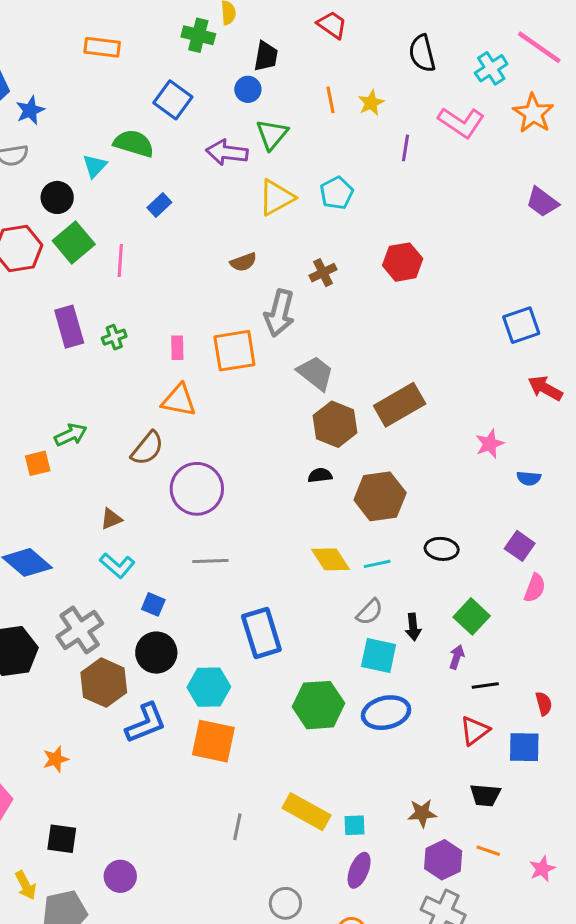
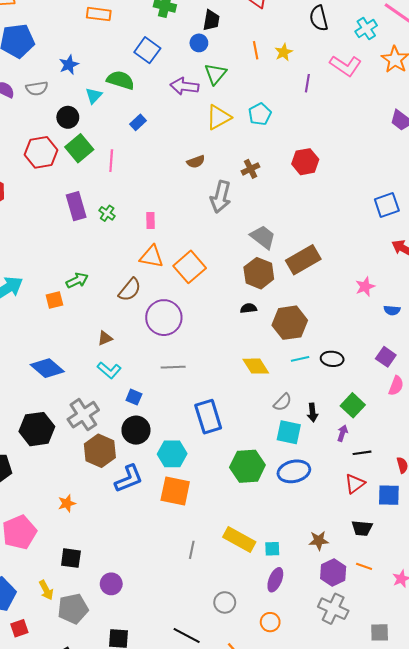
blue star: (30, 110) -> (69, 65), moved
green cross: (114, 337) -> (107, 213), turned -35
orange square: (234, 351) -> (190, 267), moved, turned -32
gray trapezoid: (315, 373) -> (263, 237), moved
cyan line: (377, 564) -> (300, 359), moved

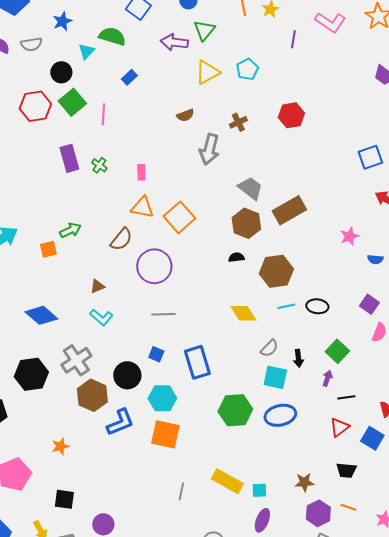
blue square: (134, 397) -> (156, 354), moved
blue square: (389, 495) -> (372, 438), turned 30

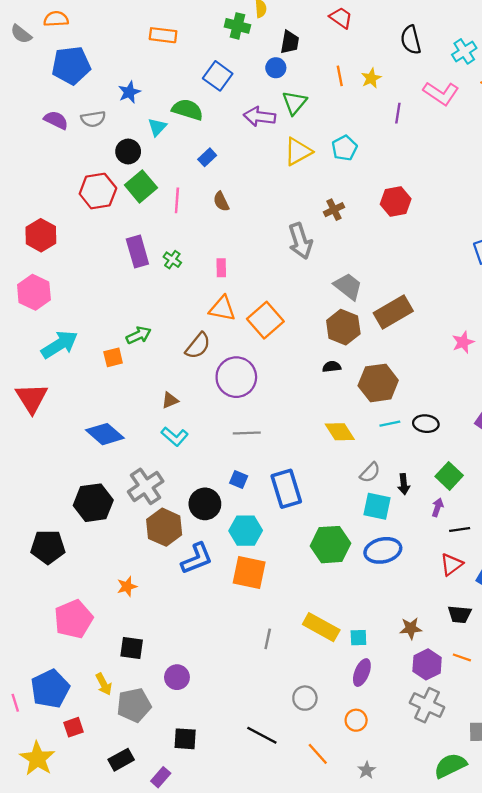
brown semicircle: (185, 115) -> (221, 201), moved, turned 84
gray arrow: (209, 149) -> (300, 241), turned -32

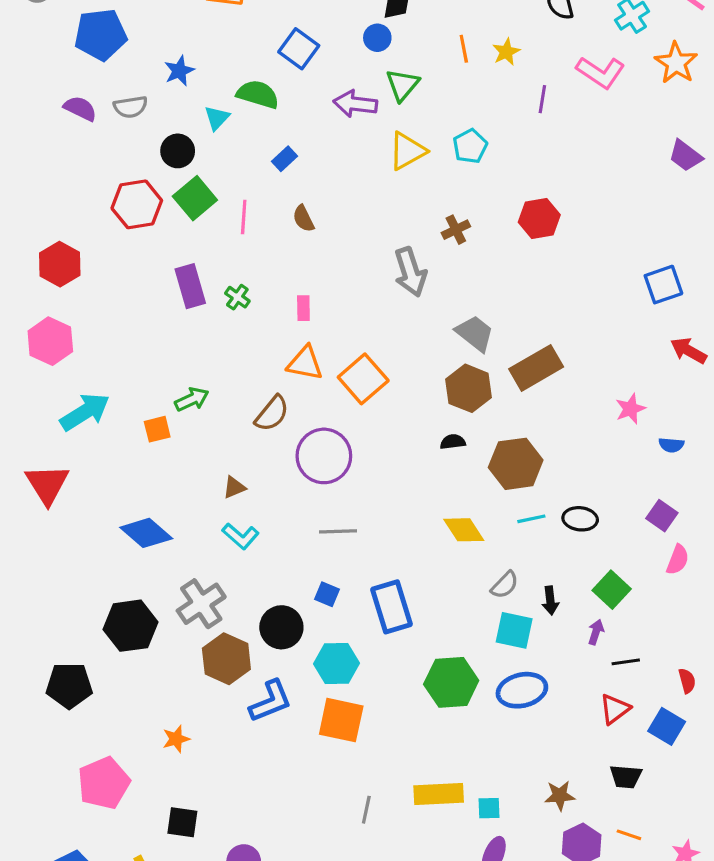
yellow rectangle: (321, 627) -> (439, 794), turned -32

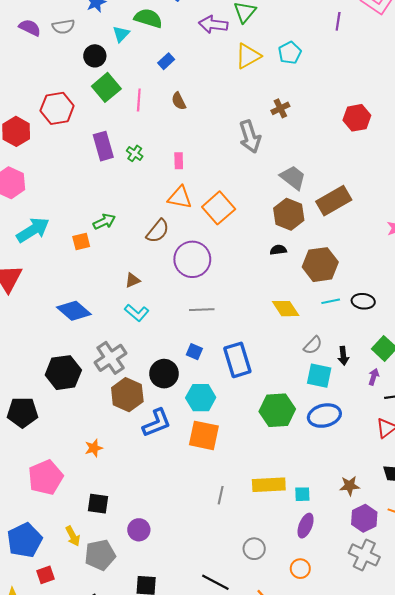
red hexagon: (137, 204) -> (57, 108), moved
red hexagon: (539, 219) -> (357, 118), moved

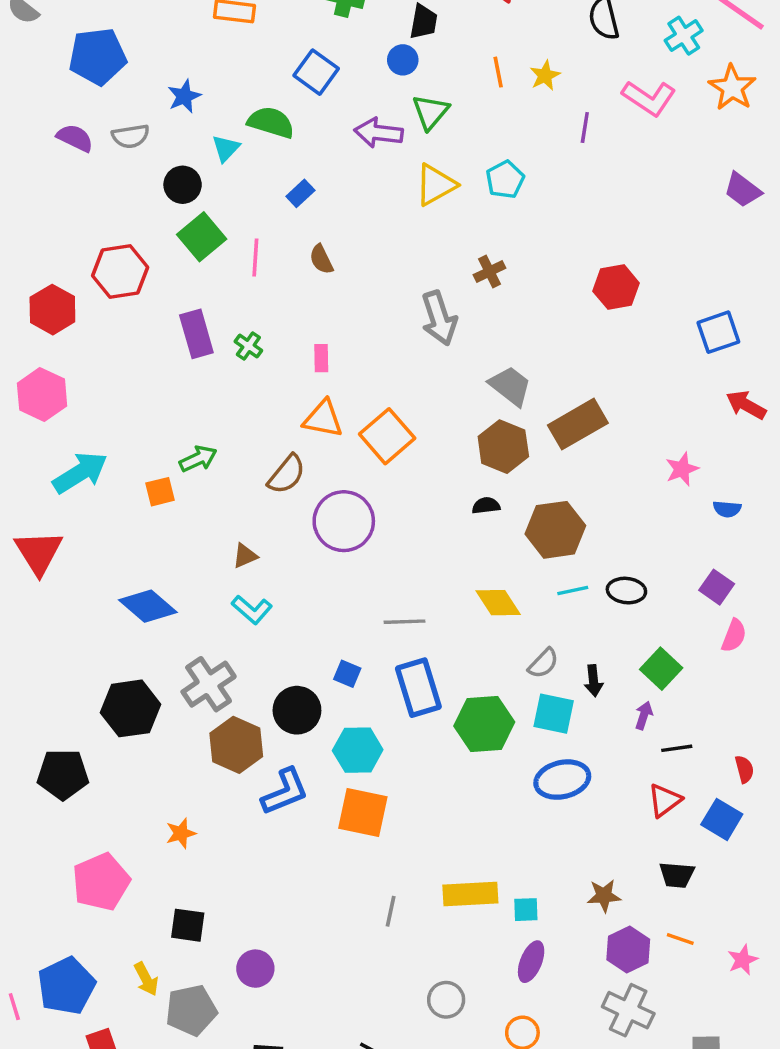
gray line: (202, 310) -> (404, 622), moved
green hexagon: (277, 410) -> (484, 724), moved

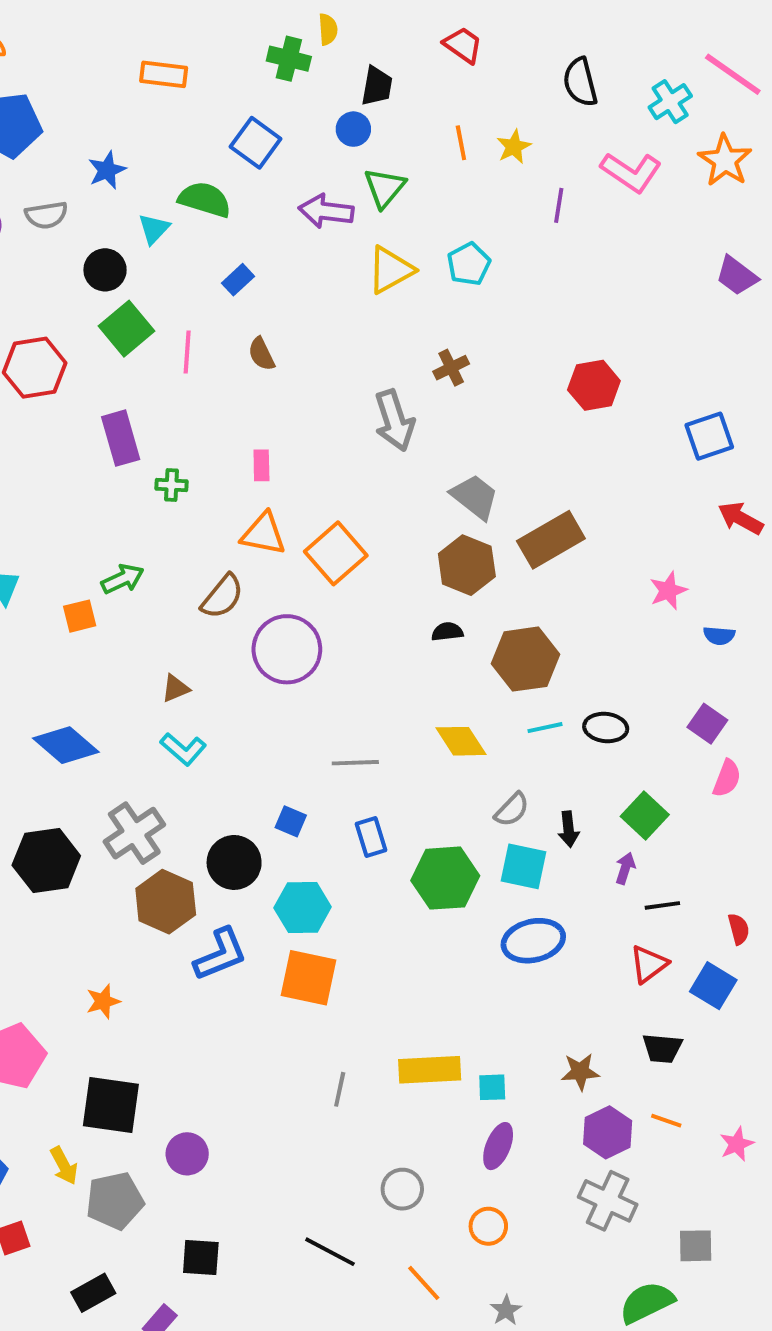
green cross: (248, 346) -> (171, 485), moved, turned -32
blue rectangle: (418, 688) -> (371, 837), size x0.6
black square: (188, 925) -> (111, 1105), size x1.5

